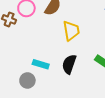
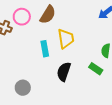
cyan rectangle: (41, 64) -> (45, 49), moved, turned 63

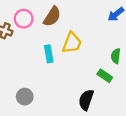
yellow trapezoid: (66, 39) -> (72, 43), turned 30
black semicircle: (64, 72) -> (86, 100), moved

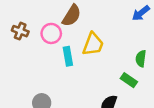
pink circle: (24, 19) -> (51, 33), moved

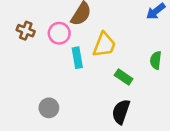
green rectangle: (129, 80) -> (124, 77), moved

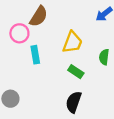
yellow trapezoid: (104, 45) -> (72, 42), moved

